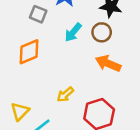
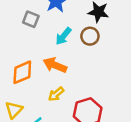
orange diamond: (29, 52) -> (22, 72), moved
orange arrow: (108, 63) -> (55, 65), moved

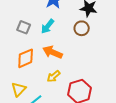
gray square: (31, 19) -> (24, 27), moved
cyan arrow: (63, 36) -> (48, 26), moved

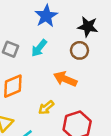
orange arrow: (53, 52) -> (65, 79), moved

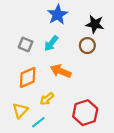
orange arrow: (65, 79) -> (61, 71), moved
yellow arrow: (46, 108) -> (47, 99), moved

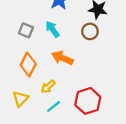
cyan arrow: (51, 43) -> (52, 29), turned 105
orange diamond: (28, 77) -> (28, 65), turned -40
cyan line: (38, 122) -> (54, 106), moved

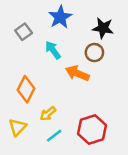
gray square: (26, 30) -> (24, 32), moved, turned 32
orange arrow: (62, 58) -> (77, 73), moved

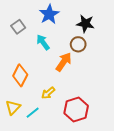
orange arrow: (77, 73) -> (64, 62), turned 102
yellow arrow: (48, 114) -> (48, 93), moved
cyan line: (54, 136) -> (33, 113), moved

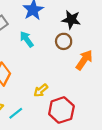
orange arrow: (64, 62) -> (84, 60), moved
yellow arrow: (48, 93) -> (41, 90), moved

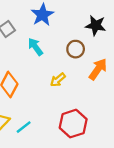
black star: (71, 20) -> (96, 25), moved
yellow arrow: (41, 90) -> (58, 80), moved

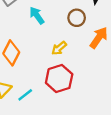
red hexagon: (73, 124) -> (59, 79), moved

